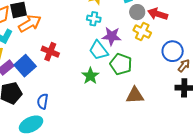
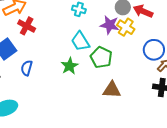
purple star: (112, 36) -> (110, 25), moved
red cross: (50, 52) -> (27, 26), moved
blue semicircle: (43, 101) -> (27, 68), moved

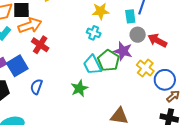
yellow cross: (126, 27) -> (145, 68), moved
green pentagon: (101, 57) -> (109, 61), moved

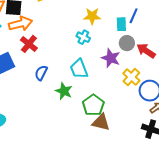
green pentagon: (109, 61) -> (93, 105), moved
blue semicircle: (36, 87) -> (41, 73), moved
green star: (79, 88) -> (64, 91), turned -30

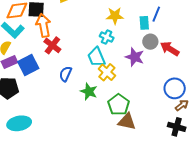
orange arrow: (21, 24) -> (43, 25), turned -85
cyan trapezoid: (79, 69) -> (96, 57), moved
yellow cross: (131, 77) -> (107, 72), moved

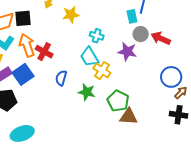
yellow star: (115, 16) -> (71, 15), moved
orange arrow: (43, 25) -> (27, 45), moved

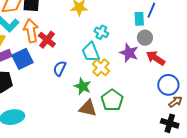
red arrow: (161, 38) -> (156, 58), moved
brown triangle: (129, 117) -> (88, 108), moved

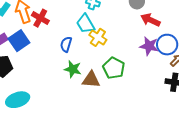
purple star: (129, 53) -> (149, 46), moved
blue semicircle: (60, 68) -> (66, 44), moved
green star: (83, 86) -> (73, 69), moved

